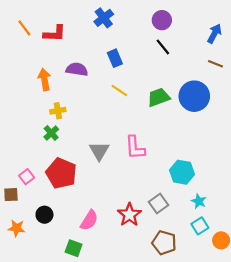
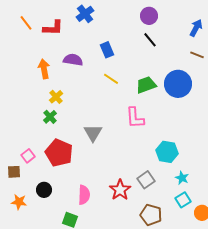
blue cross: (104, 18) -> (85, 14), moved
yellow cross: (58, 111) -> (56, 97), turned -32
pink L-shape: (135, 148) -> (135, 118), moved
pink semicircle: (89, 220) -> (84, 195), turned -30

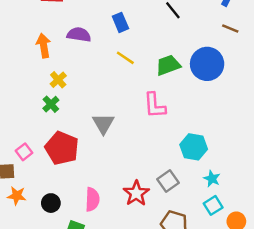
black circle: (44, 190) -> (51, 203), moved
orange star: (19, 202) -> (17, 196), moved

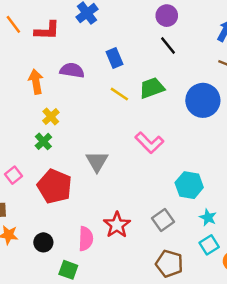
green trapezoid: (168, 65) -> (152, 88), moved
pink L-shape: (155, 105) -> (149, 143), turned -40
pink square: (24, 152) -> (13, 175), moved
red star: (136, 193) -> (117, 225), moved

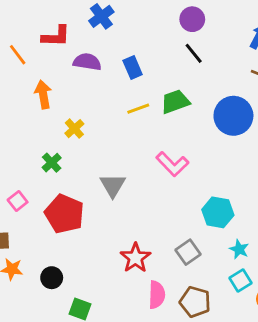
orange line: (13, 24) -> (18, 55), moved
purple semicircle: (72, 70) -> (87, 62), moved
yellow line: (119, 94) -> (138, 109), turned -54
yellow cross: (51, 117) -> (74, 129), moved
pink semicircle: (86, 239) -> (157, 295), moved

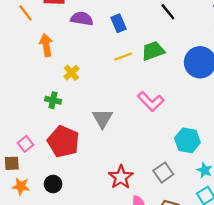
green cross: (52, 163) -> (53, 100), turned -35
pink square: (18, 201) -> (26, 144), moved
black circle: (52, 278) -> (53, 184), moved

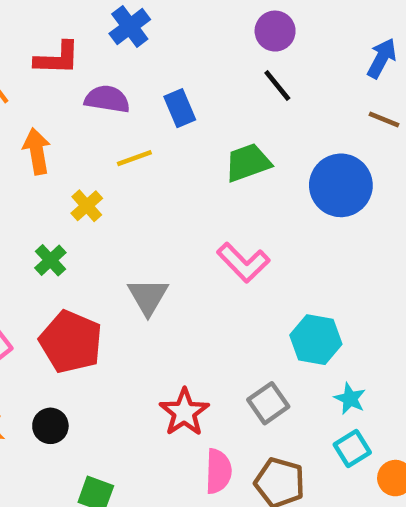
yellow line: (123, 57) -> (134, 158), moved
green cross: (53, 100) -> (50, 260), turned 35

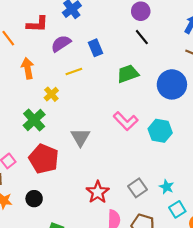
purple semicircle: (107, 99) -> (61, 44), turned -42
green cross: (50, 260) -> (34, 120), size x1.5
cyan hexagon: (316, 340) -> (160, 131), moved
cyan star: (350, 399) -> (167, 187), moved

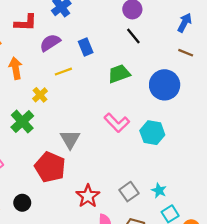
red pentagon: (44, 159) -> (50, 167), moved

